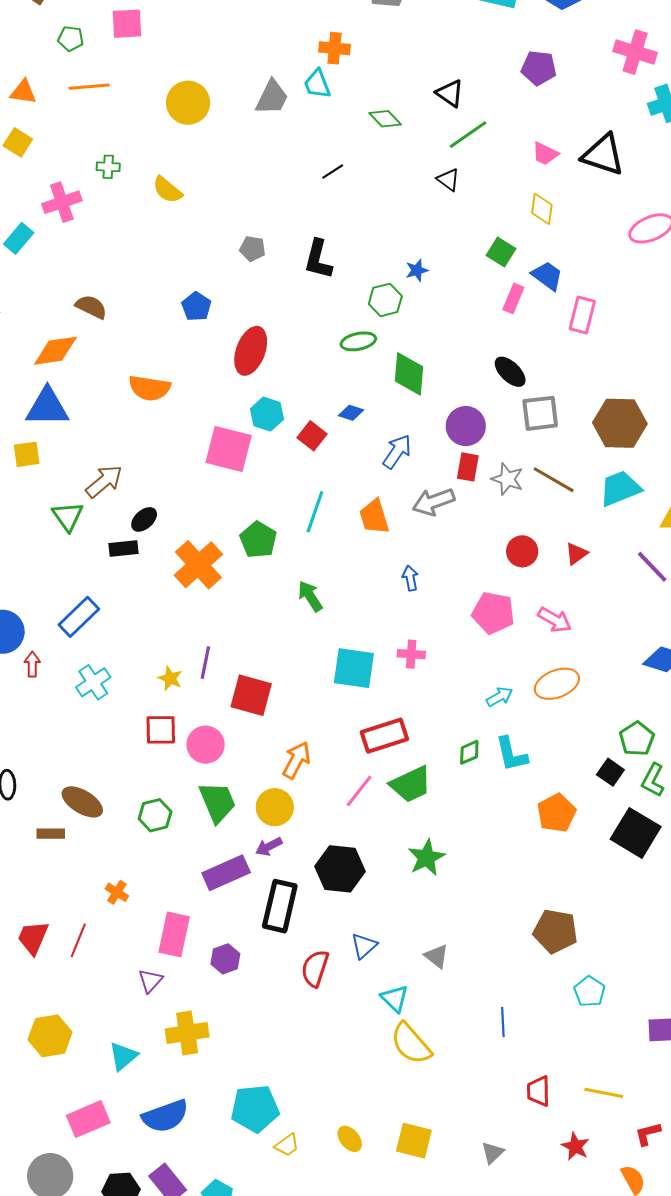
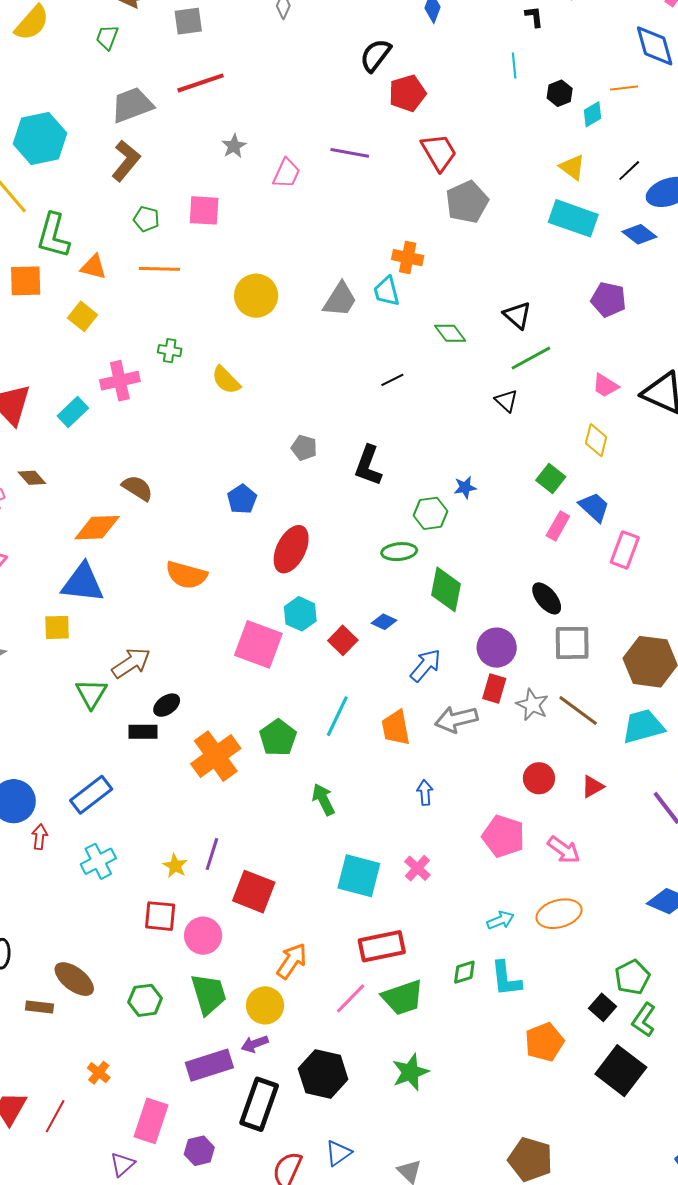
pink cross: (411, 654) -> (417, 868), turned 32

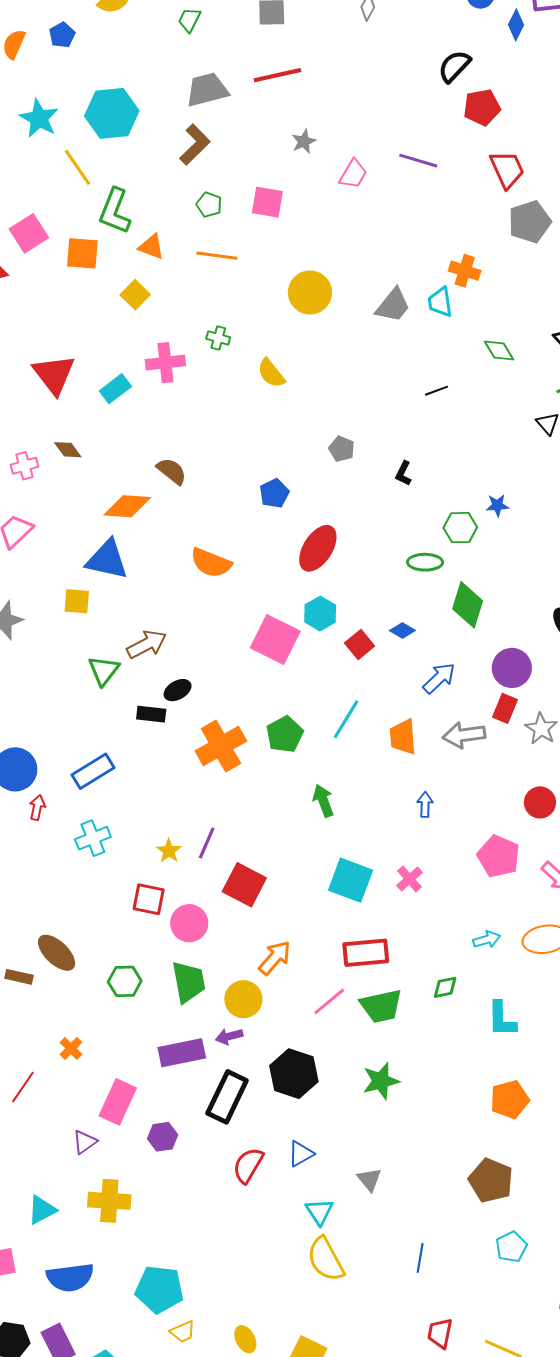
black L-shape: (368, 466) -> (403, 473), size x0.6
cyan L-shape: (506, 979) -> (502, 1019), moved
orange pentagon: (544, 1042) -> (510, 1099), moved

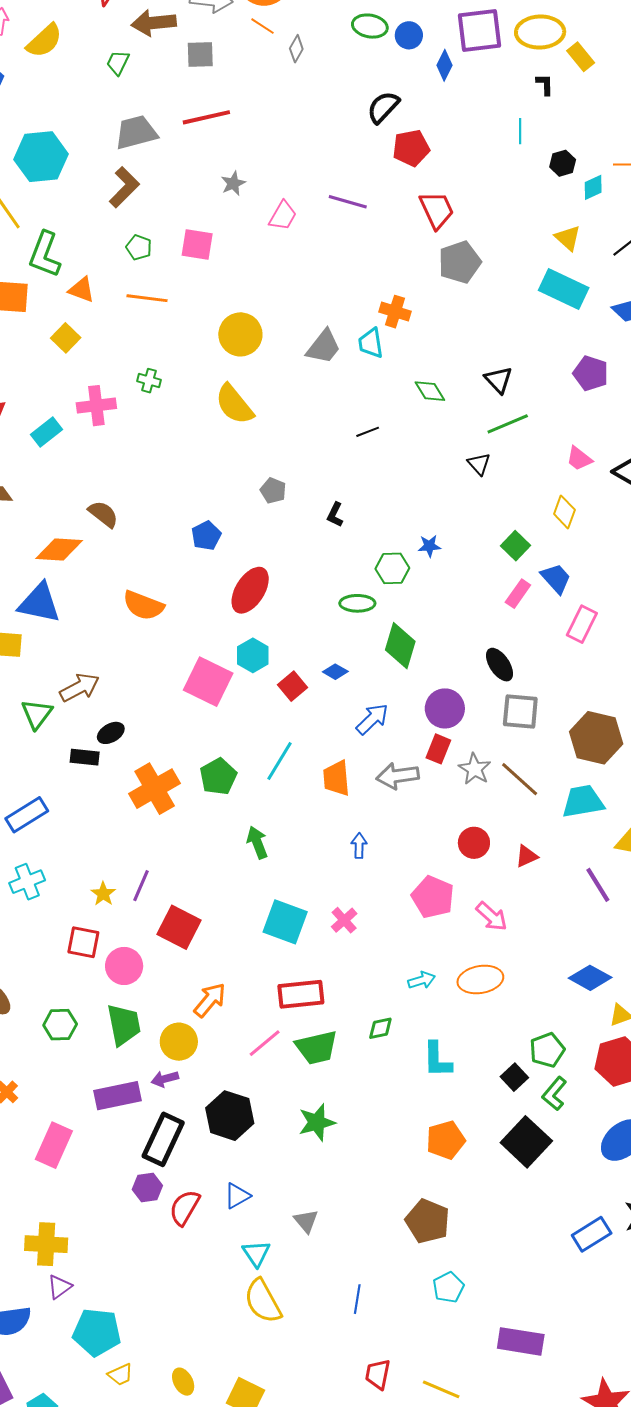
yellow semicircle: (271, 373) -> (234, 404), moved, size x1.4
purple hexagon: (163, 1137) -> (147, 1187), moved
purple triangle: (85, 1142) -> (60, 1287), moved

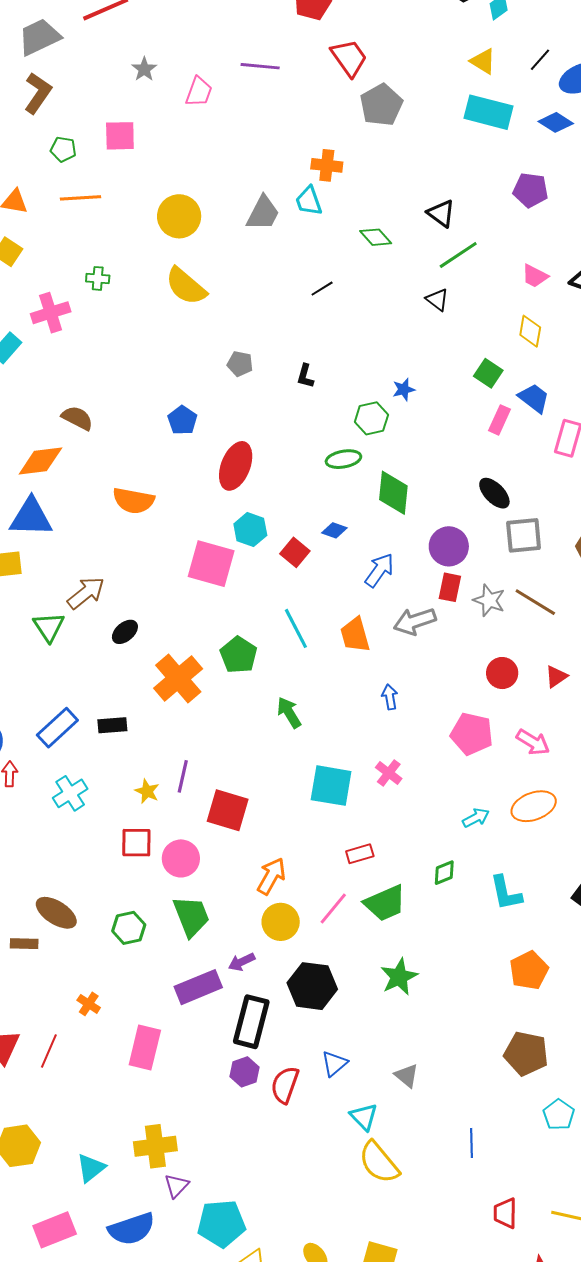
black rectangle: (85, 757) -> (112, 725), moved
cyan line: (279, 761) -> (296, 628), turned -48
red rectangle: (301, 994) -> (360, 854), size x0.6
yellow circle: (179, 1042) -> (281, 922), moved

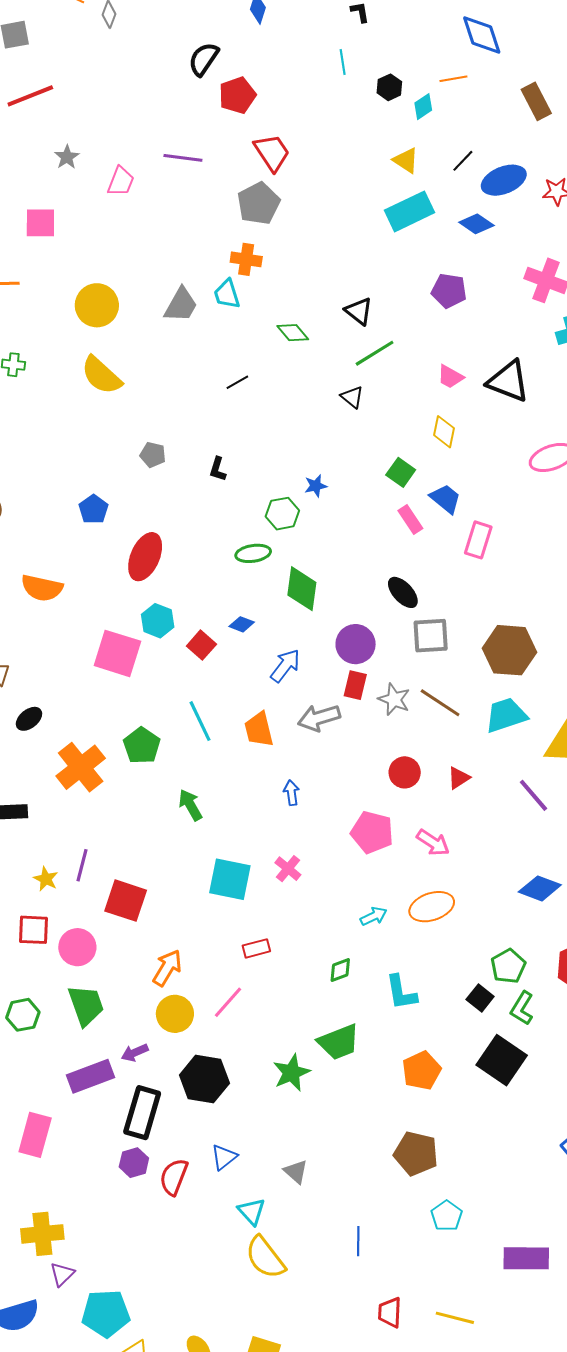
gray pentagon: (381, 105) -> (259, 203), moved
cyan rectangle: (488, 112) -> (410, 211), turned -42
pink rectangle: (500, 420) -> (410, 519), turned -60
green trapezoid: (385, 903) -> (339, 1042), moved

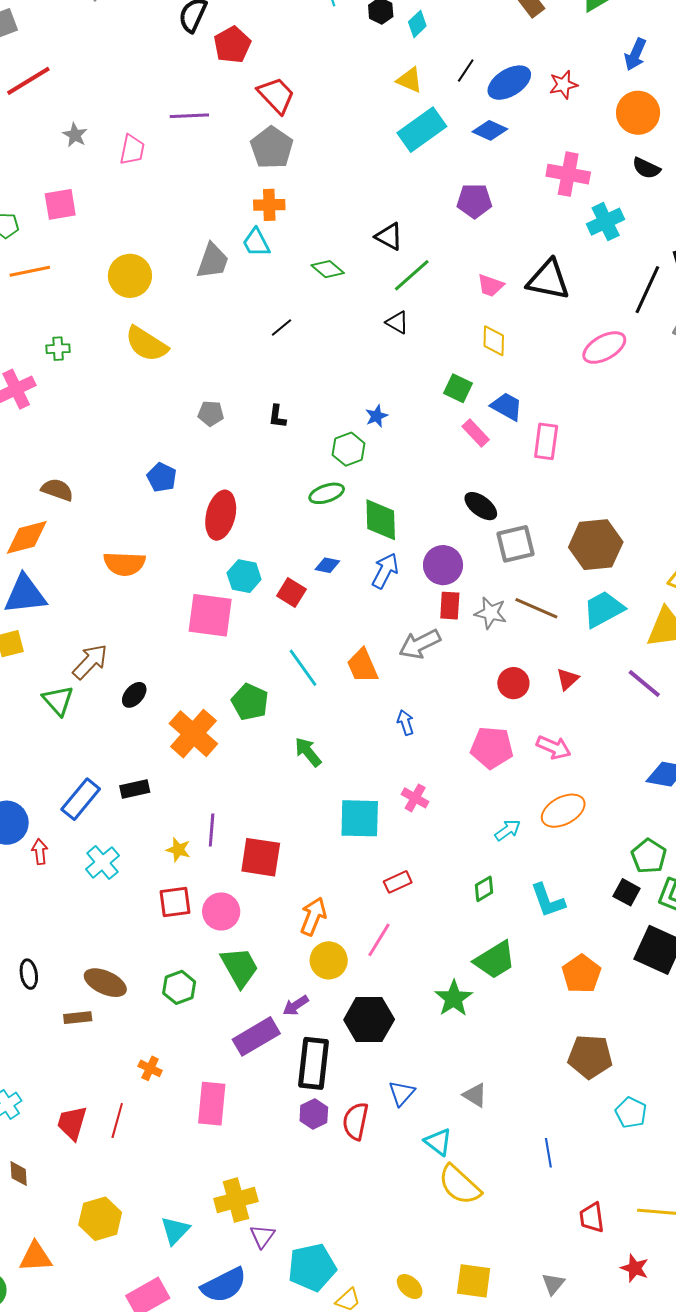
blue arrow: (285, 666) -> (385, 571), moved

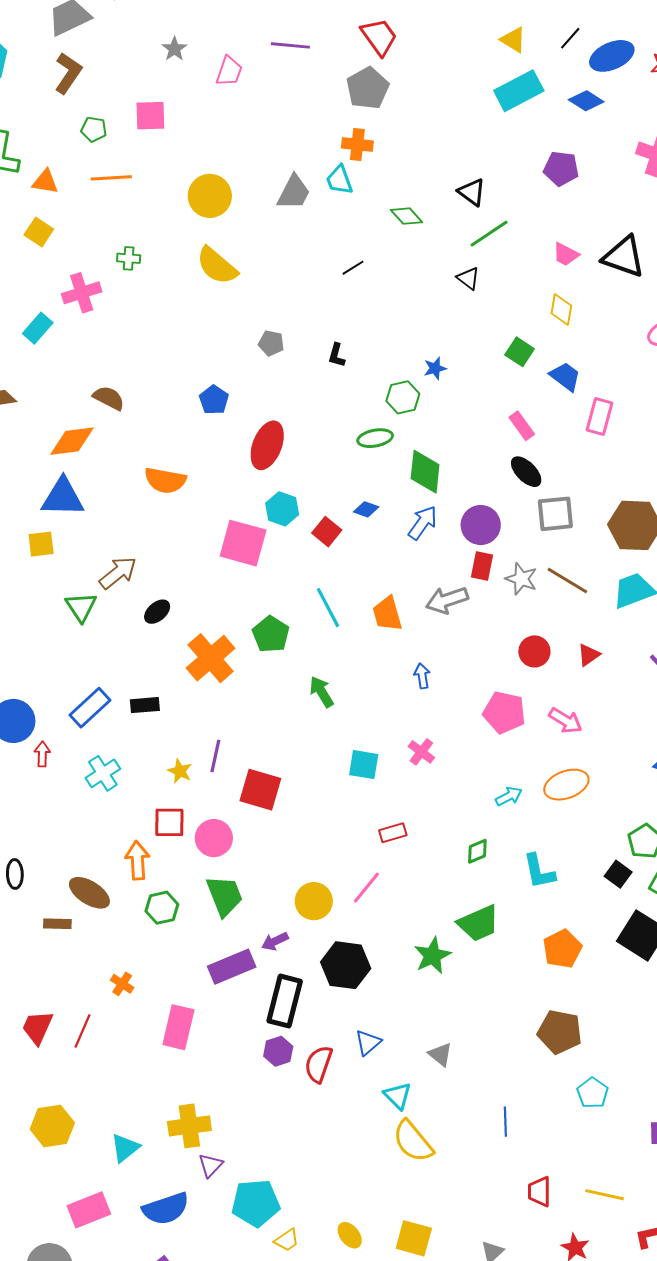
pink rectangle: (476, 433) -> (522, 426), moved
cyan square: (360, 818) -> (364, 765), size x0.7
orange arrow: (313, 916) -> (137, 860), moved, turned -33

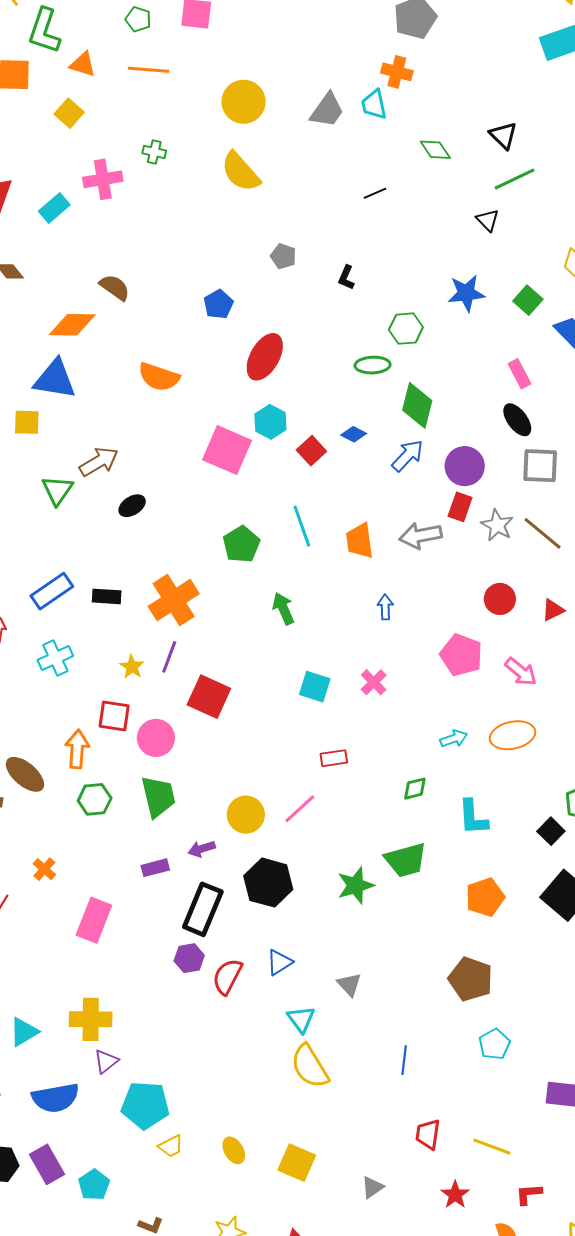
blue star: (435, 368) -> (466, 293), moved, size x1.6
orange cross: (211, 658) -> (174, 600), moved
purple rectangle: (232, 967) -> (155, 868), size x0.6

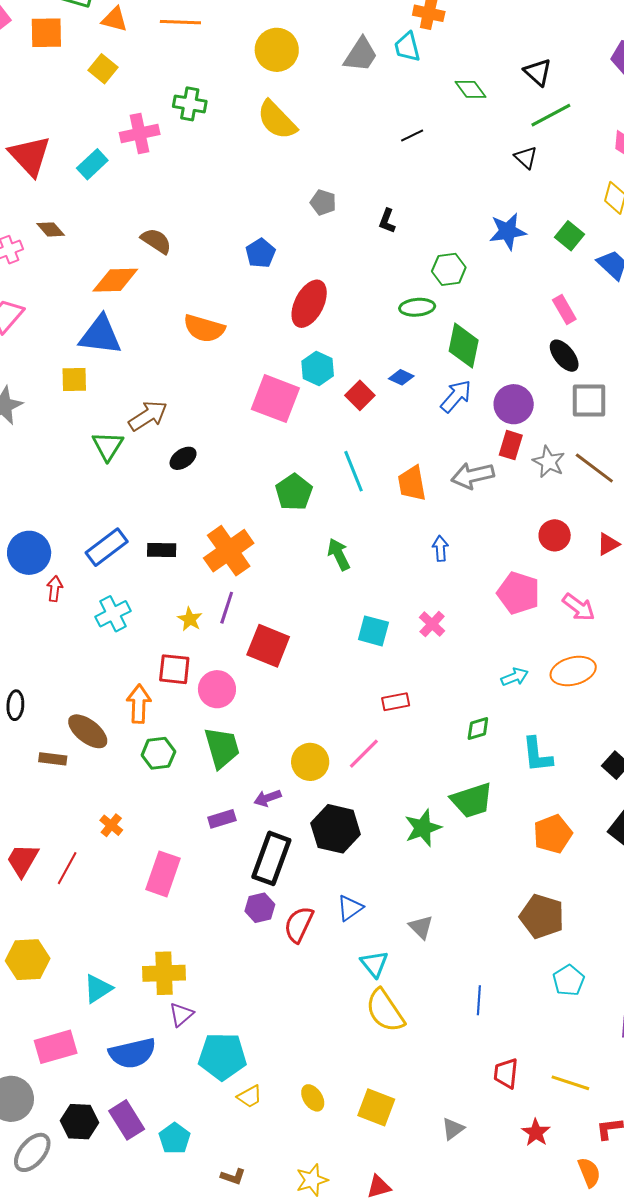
green cross: (154, 152) -> (190, 104), size x1.4

